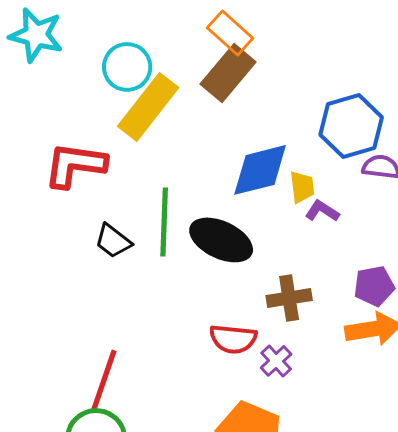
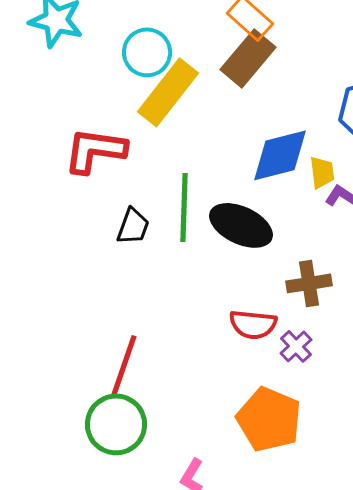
black trapezoid: (113, 241) -> (133, 226), turned -108

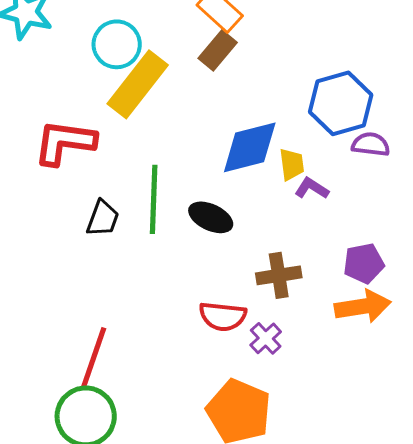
brown rectangle: (248, 58) -> (218, 50), size x0.7
black ellipse: (241, 225) -> (211, 217), size x0.7

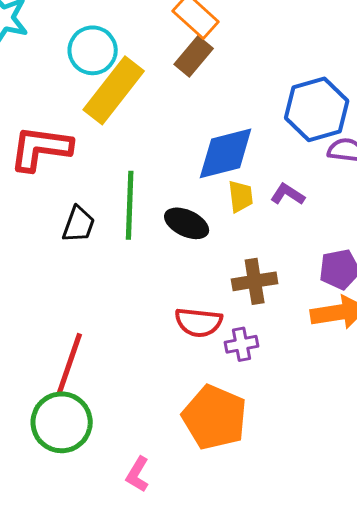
yellow trapezoid: (292, 164) -> (241, 196), moved
purple cross: (266, 338) -> (242, 344), turned 32

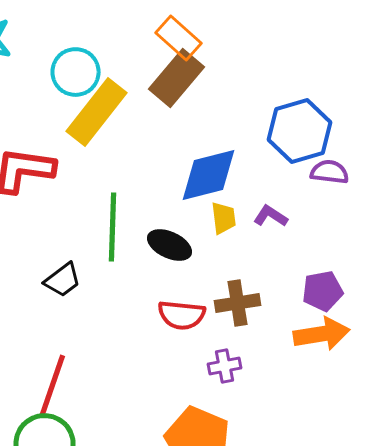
brown rectangle: (194, 56) -> (176, 78), size x1.4
black trapezoid: (79, 224) -> (62, 280), moved, turned 33
red semicircle: (199, 322) -> (182, 315), moved

